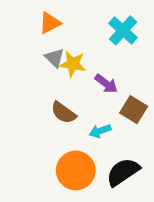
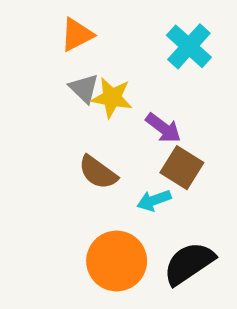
brown square: (134, 110) -> (182, 168), moved

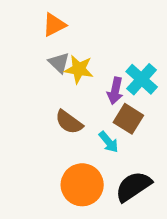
cyan cross: (189, 46) -> (142, 79), moved
purple arrow: (163, 128) -> (115, 91), turned 65
cyan arrow: (154, 200) -> (109, 142), turned -110

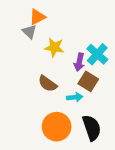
gray triangle: (59, 63) -> (29, 32), moved
cyan arrow: (109, 142) -> (75, 97), turned -56
black semicircle: (133, 186) -> (92, 128), turned 105

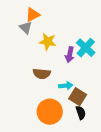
brown square: (88, 81) -> (78, 97), moved
brown semicircle: (48, 84) -> (42, 74), turned -30
black semicircle: (92, 128) -> (81, 113), size x0.6

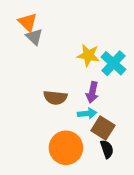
orange triangle: (33, 15) -> (28, 22), moved, turned -49
yellow star: (48, 42) -> (88, 55), moved
purple arrow: (70, 55) -> (92, 92), moved

